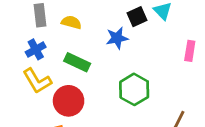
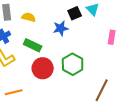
red circle: (69, 101) -> (43, 68), moved

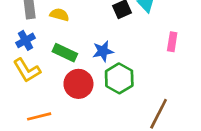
blue star: (61, 28) -> (103, 51), moved

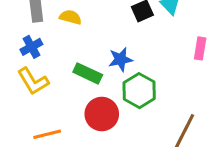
green rectangle: (65, 53) -> (88, 73), moved
red circle: (78, 84) -> (102, 114), moved

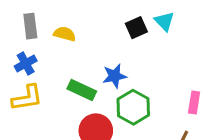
pink rectangle: (200, 48) -> (194, 102), moved
yellow L-shape: (33, 81) -> (27, 98), turned -68

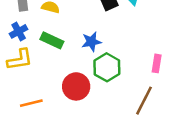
green rectangle: (82, 90) -> (52, 40), moved

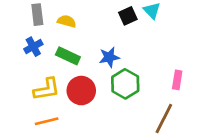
yellow L-shape: (20, 60) -> (47, 89), moved
red circle: (76, 86) -> (81, 91), moved

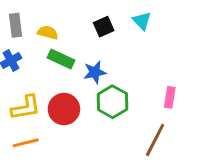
black square: (128, 16) -> (104, 27), moved
green rectangle: (68, 56) -> (61, 59), moved

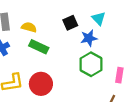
blue star: (95, 72) -> (89, 38), moved
green hexagon: (112, 102) -> (91, 64), moved

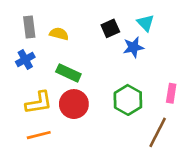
green rectangle: (39, 47) -> (68, 73), moved
green hexagon: (91, 64) -> (128, 100), moved

